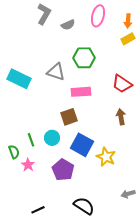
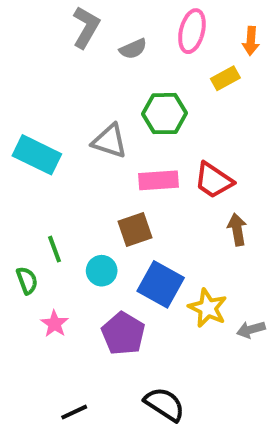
yellow rectangle: (128, 39) -> (225, 78), moved
red trapezoid: (122, 84) -> (214, 180), moved
green line: (31, 140) -> (55, 249), moved
green semicircle: (14, 152) -> (27, 281), moved
gray arrow: (128, 194) -> (251, 330), moved

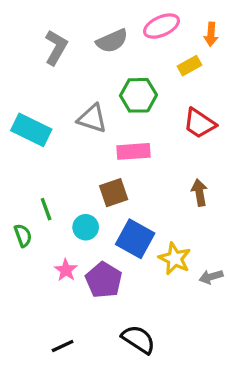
gray L-shape: (86, 27) -> (56, 47), moved
pink ellipse: (192, 31) -> (162, 26), turned 52
gray semicircle: (133, 49) -> (112, 41), size x1.4
red trapezoid: (214, 180) -> (199, 123), moved
pink star: (55, 324) -> (66, 270), moved

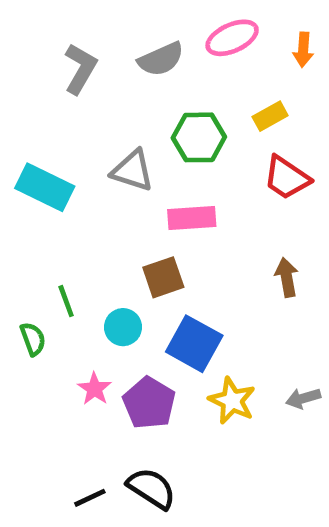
yellow rectangle: (190, 66) -> (270, 116), moved
yellow star: (175, 259) -> (232, 401), moved
black semicircle: (138, 339) -> (151, 488), moved

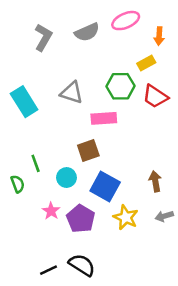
orange arrow: (303, 50) -> (159, 36), moved
green hexagon: (199, 137) -> (121, 86), moved
cyan rectangle: (45, 187) -> (24, 102), turned 32
brown arrow: (287, 277) -> (155, 181), moved

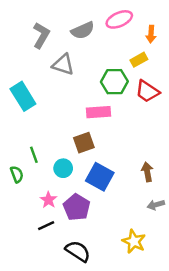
gray triangle: (72, 93) -> (63, 65), moved
yellow star: (126, 217) -> (134, 241), moved
black line: (48, 270) -> (46, 226), moved

